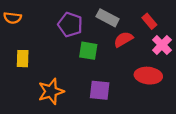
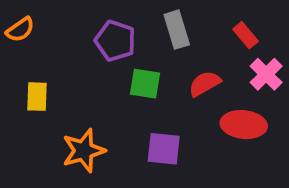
orange semicircle: (12, 18) -> (20, 30), turned -42
gray rectangle: (108, 18) -> (177, 30), turned 45
red semicircle: (123, 39) -> (205, 84), moved

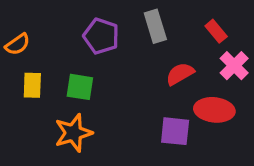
orange semicircle: (20, 30) -> (18, 44), moved
green square: (145, 84) -> (80, 87), moved
purple square: (164, 149) -> (175, 131), moved

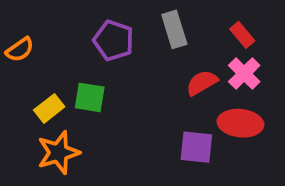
pink cross: (234, 66) -> (244, 74), moved
yellow rectangle: (32, 85) -> (49, 108), moved, turned 50
orange star: (73, 133) -> (58, 153), moved

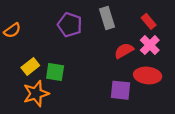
green square: (90, 97) -> (55, 72), moved

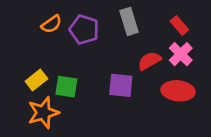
orange semicircle: (12, 30) -> (51, 24), moved
purple square: (121, 90) -> (121, 85), moved

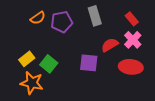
purple pentagon: (84, 30) -> (62, 22), turned -30
green square: (66, 87) -> (49, 64), turned 30
orange star: (43, 113) -> (32, 83), turned 30

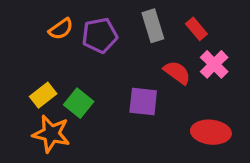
red rectangle: (132, 19) -> (196, 29), moved
red semicircle: (110, 45) -> (177, 72), turned 66
red ellipse: (131, 67) -> (211, 132), moved

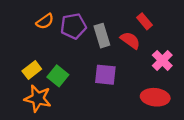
gray rectangle: (153, 26) -> (102, 36), moved
pink cross: (214, 64) -> (162, 60), moved
red semicircle: (177, 72) -> (130, 40), moved

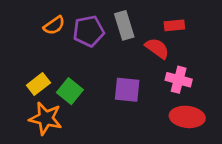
red rectangle: (145, 21) -> (174, 25), turned -56
gray rectangle: (102, 36) -> (124, 25), moved
pink cross: (162, 60) -> (179, 80), moved, turned -30

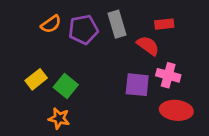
purple square: (127, 90) -> (137, 85), moved
orange star: (46, 118) -> (59, 118), moved, size x0.7

